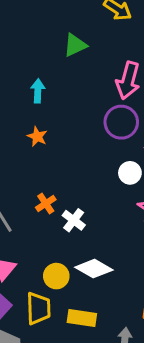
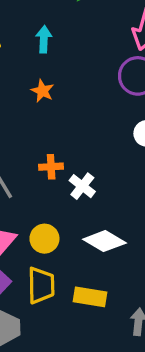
orange cross: (46, 203) -> (51, 167), turned 30
yellow circle: (56, 276) -> (44, 239), moved

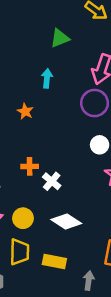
cyan arrow: (44, 39) -> (47, 78), moved

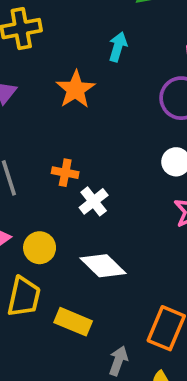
orange star: (25, 111) -> (76, 89), size x1.5

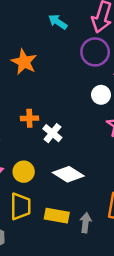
cyan arrow: (118, 47) -> (58, 22), moved, turned -60
gray arrow: (118, 361) -> (85, 223), moved

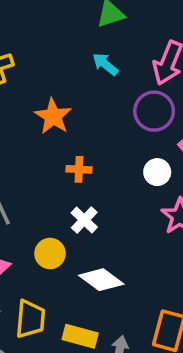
orange cross: (29, 118) -> (79, 169), moved
yellow circle: (24, 172) -> (50, 254), moved

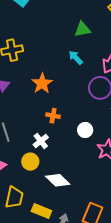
white circle: (157, 172) -> (85, 130), moved
white cross: (84, 220) -> (41, 141), moved

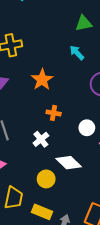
yellow circle: (30, 162) -> (46, 179), moved
white diamond: (58, 180) -> (69, 163), moved

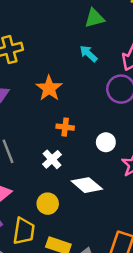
yellow circle: (46, 179) -> (48, 204), moved

